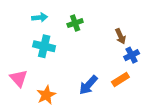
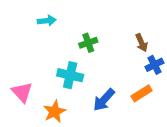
green cross: (75, 23) -> (88, 43), moved
cyan cross: (44, 46) -> (70, 75), moved

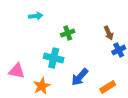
pink triangle: (22, 92) -> (17, 71), turned -36
orange rectangle: (142, 93) -> (108, 87), moved

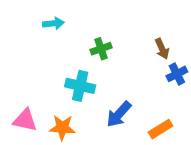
pink triangle: (17, 71) -> (25, 120), moved
orange star: (42, 86) -> (62, 128), turned 30

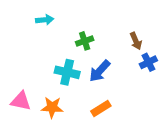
blue arrow: (119, 114) -> (100, 71), moved
orange rectangle: (161, 129) -> (101, 109), moved

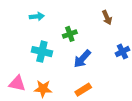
brown arrow: (136, 41) -> (107, 17), moved
cyan cross: (67, 72) -> (42, 52), moved

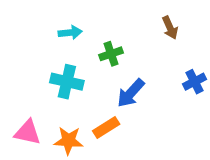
cyan arrow: (37, 16) -> (70, 33), moved
orange rectangle: (83, 90) -> (106, 127), moved

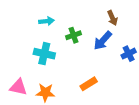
blue arrow: (131, 93) -> (103, 41), moved
orange rectangle: (106, 127) -> (89, 84), moved

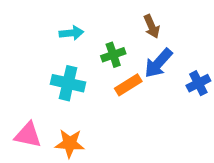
brown arrow: (112, 18) -> (152, 26), moved
orange rectangle: (89, 84) -> (128, 85), moved

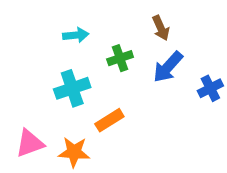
cyan cross: (68, 83) -> (72, 88), turned -32
orange rectangle: (128, 85) -> (109, 120), moved
pink triangle: (28, 135) -> (30, 143), turned -32

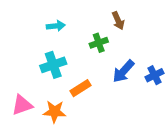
green cross: (120, 58) -> (99, 43), moved
blue arrow: (168, 67) -> (123, 71), moved
blue cross: (210, 88) -> (155, 75), moved

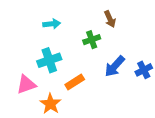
pink triangle: (22, 105) -> (26, 84), moved
orange star: (55, 112) -> (50, 104), turned 30

